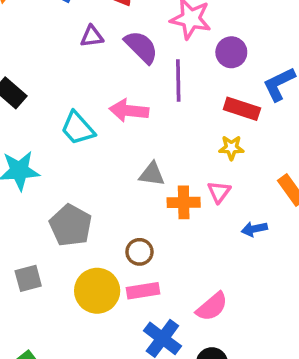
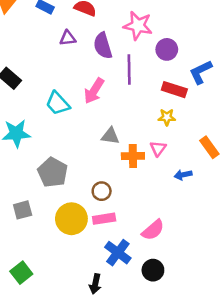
purple semicircle: (141, 47) -> (103, 46), turned -152
pink arrow: (129, 111) -> (94, 91), turned -64

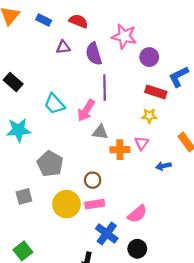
purple line: (129, 70) -> (105, 88), moved
pink arrow: (94, 91) -> (86, 110), moved

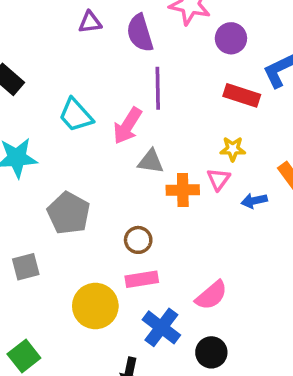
yellow star: (149, 116) -> (233, 149), moved
blue arrow: (163, 166) -> (254, 201), moved
yellow circle: (66, 204) -> (95, 306), moved

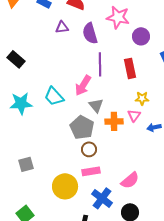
red rectangle: (242, 95) -> (130, 68), moved, turned 60
cyan trapezoid: (76, 115) -> (54, 96), moved
gray triangle: (151, 161) -> (96, 105), turned 42
gray pentagon: (69, 213) -> (82, 127), moved

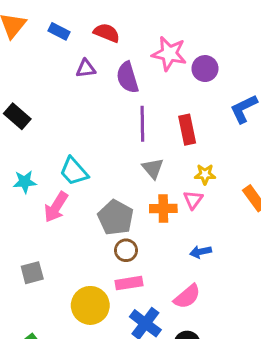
purple circle: (141, 36) -> (205, 69), moved
pink arrow: (83, 85) -> (56, 207), moved
cyan star: (21, 103) -> (25, 182), size x0.7
gray triangle: (96, 105) -> (153, 168), moved
blue arrow: (154, 127) -> (201, 252), moved

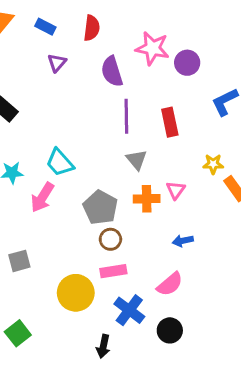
red semicircle: (107, 33) -> (92, 28), turned 75
purple triangle: (86, 69) -> (57, 63), moved, turned -42
yellow star: (205, 174) -> (213, 164), moved

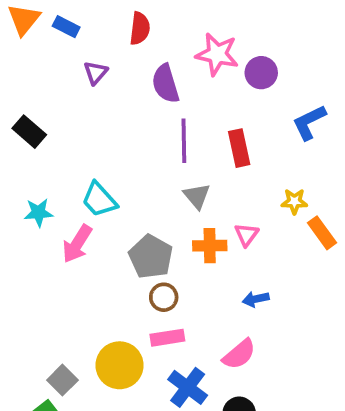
blue rectangle: (45, 27) -> (66, 27), moved
gray square: (19, 261) -> (62, 380), moved, turned -30

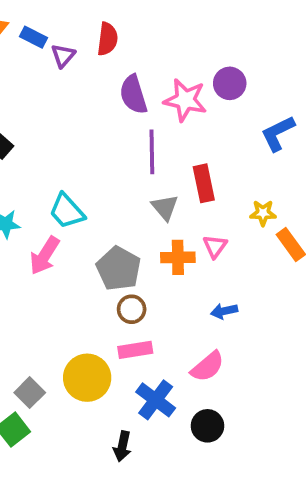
pink star: (217, 54) -> (185, 100), moved
purple triangle: (96, 73) -> (63, 56), moved
red rectangle: (239, 148) -> (204, 183), moved

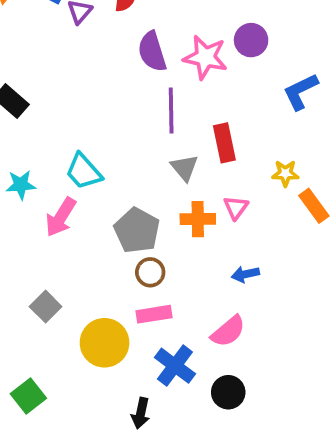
gray square: (30, 393) -> (46, 307), moved

